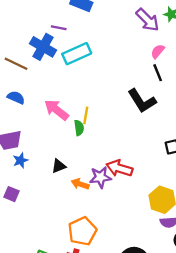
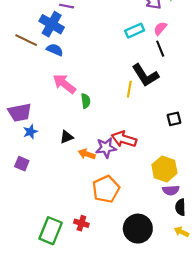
cyan rectangle: (77, 54) -> (135, 31), moved, size x0.7
blue semicircle: (16, 97) -> (55, 50), moved
yellow line: (86, 115) -> (129, 89), moved
orange pentagon: (82, 231) -> (106, 189), moved

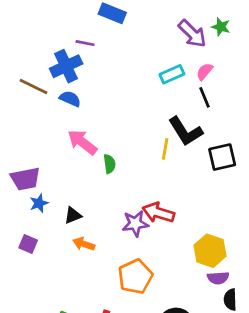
blue cross: (52, 24) -> (66, 66), turned 35
black square: (174, 119) -> (222, 157), moved, size x1.5
black triangle: (67, 137) -> (73, 215), moved
orange arrow: (87, 154) -> (84, 244), moved

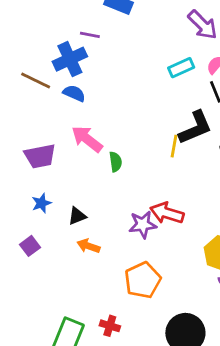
black L-shape: (186, 131) -> (195, 128), turned -81
purple trapezoid: (25, 179) -> (40, 156), moved
purple square: (28, 244) -> (30, 246), turned 30

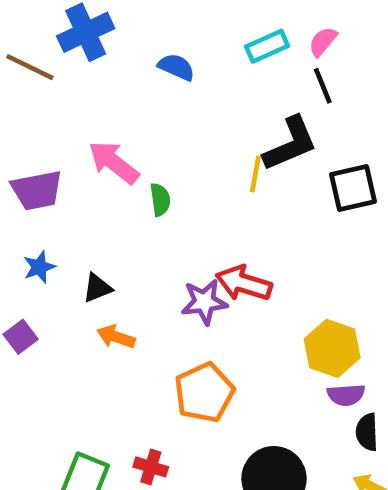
blue semicircle: (74, 93) -> (176, 67), moved

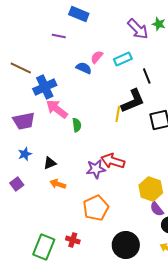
blue cross: (86, 32) -> (45, 87), moved
pink semicircle: (323, 42) -> (97, 57), moved
purple semicircle: (346, 395) -> (157, 209), turned 56

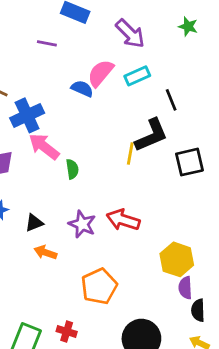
purple arrow: (138, 29) -> (130, 34), moved
pink semicircle: (97, 57) -> (101, 73), size x1.5
purple star: (96, 169) -> (82, 224), moved, turned 30
purple semicircle: (157, 209) -> (185, 288), turned 35

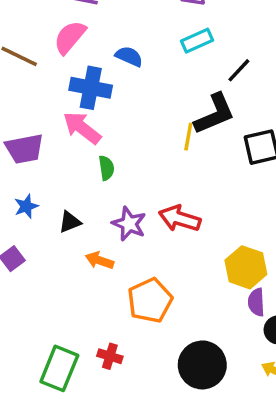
pink semicircle: (101, 73) -> (70, 37), moved
black line: (171, 100) -> (239, 70), turned 65
blue cross: (27, 115) -> (91, 88), moved, turned 36
green semicircle: (72, 169) -> (106, 168), moved
orange arrow: (45, 252) -> (99, 260), moved

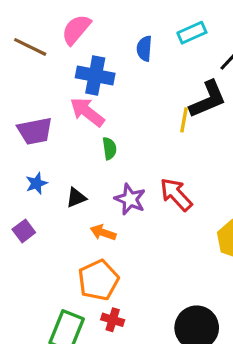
blue semicircle: (129, 56) -> (144, 49), moved, turned -110
red arrow: (180, 219) -> (176, 194), turned 30
orange pentagon: (150, 300) -> (98, 280), moved

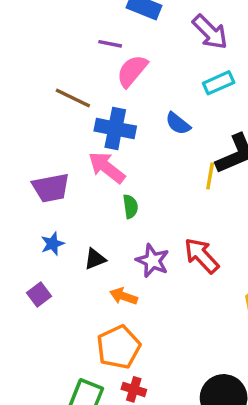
pink semicircle: (76, 29) -> (132, 71), moved
brown line: (30, 47) -> (73, 98), moved
blue semicircle: (144, 49) -> (178, 123), moved, turned -55

